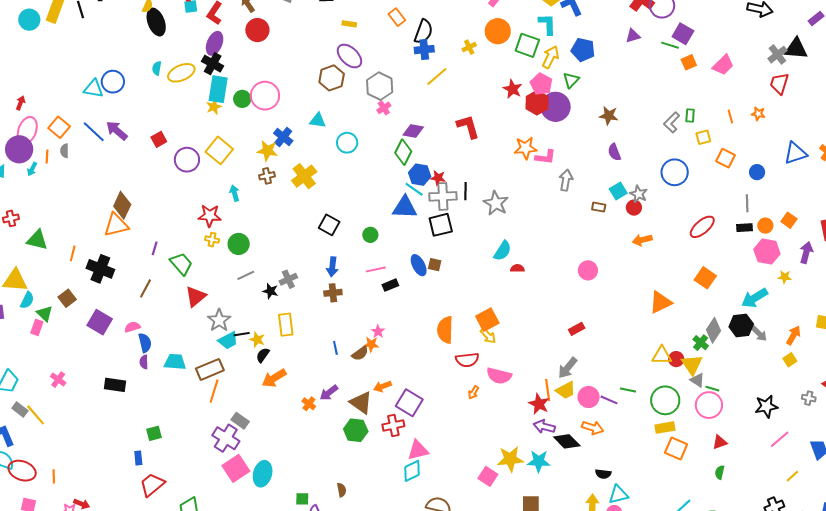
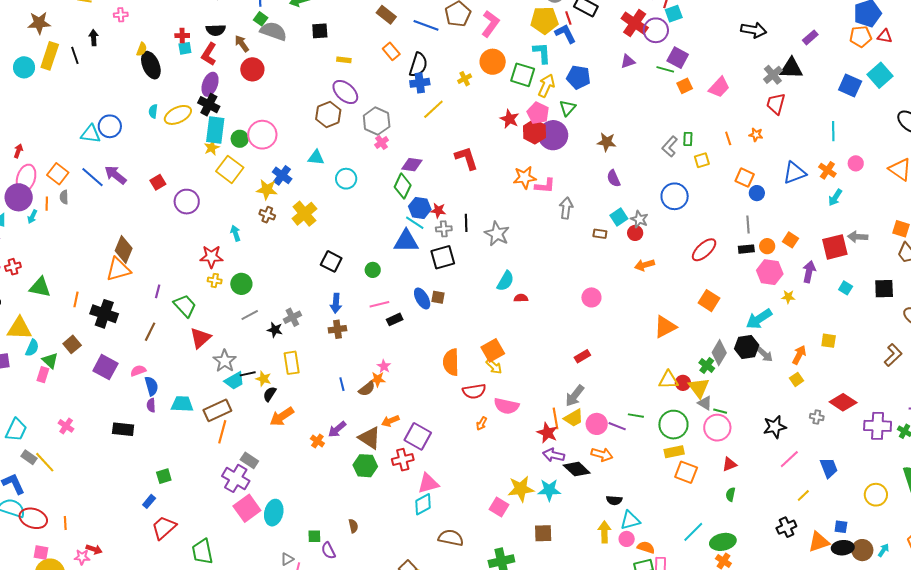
yellow square: (219, 150) -> (230, 169), moved
orange square: (725, 158) -> (745, 178), moved
brown cross: (267, 176) -> (267, 215), turned 35
gray cross: (443, 196) -> (444, 229), size x0.6
blue rectangle: (138, 458) -> (149, 501), turned 48

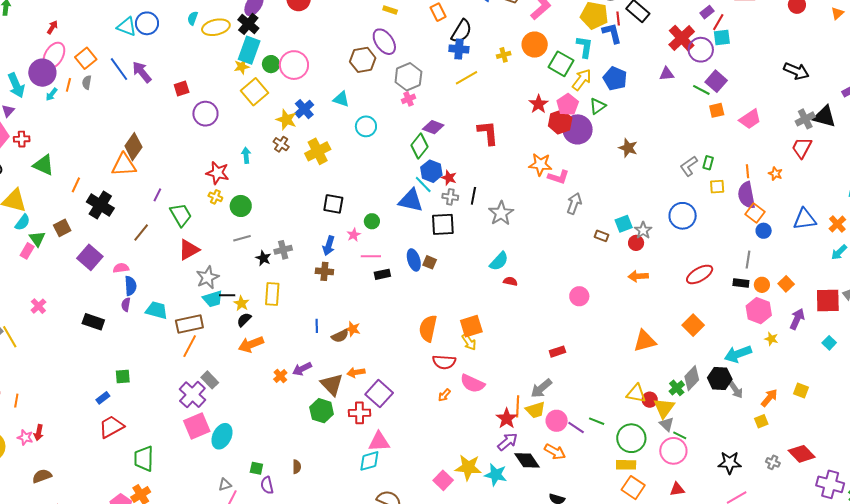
purple semicircle: (614, 178) -> (747, 195), moved, size x1.5
black square: (331, 261) -> (333, 204), turned -30
pink star: (384, 366) -> (354, 235), moved
purple arrow: (554, 455) -> (508, 442), turned 115
red arrow: (94, 549) -> (39, 433), turned 70

